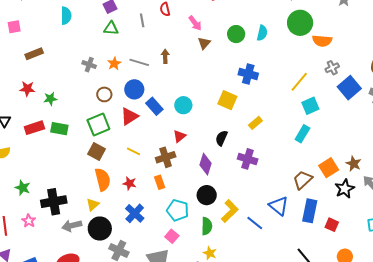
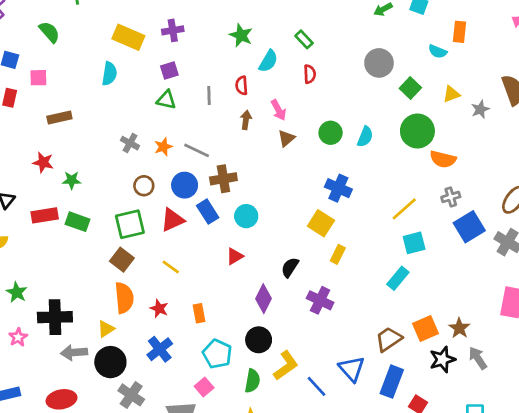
brown arrow: (165, 56) -> (246, 120), moved
yellow square: (227, 100) -> (321, 223), moved
yellow rectangle: (255, 123) -> (338, 254), turned -32
brown cross: (166, 157) -> (223, 179), moved

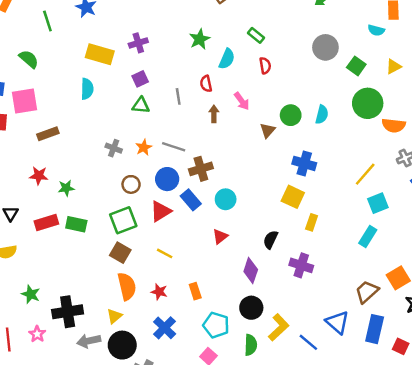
green star: (241, 35) -> (200, 39), turned 30
pink square: (38, 78) -> (24, 101), size x1.6
brown triangle: (286, 138) -> (268, 130), moved

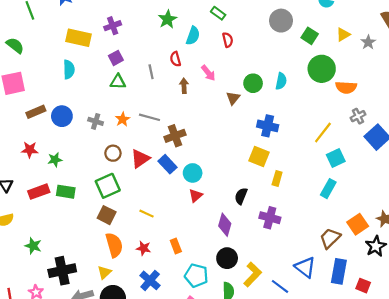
blue circle: (167, 179) -> (62, 116), moved
cyan circle: (226, 199) -> (193, 173), moved
red triangle: (161, 211) -> (140, 159), moved
green star: (31, 294) -> (33, 246), moved

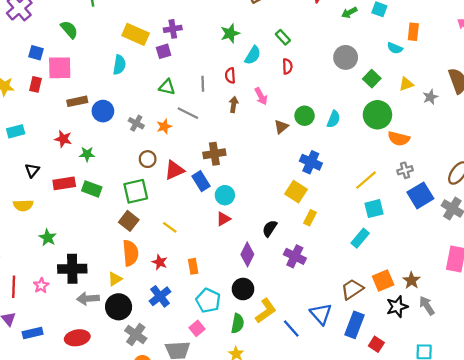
purple square: (116, 58) -> (164, 51), moved
gray line: (149, 117) -> (188, 113), moved

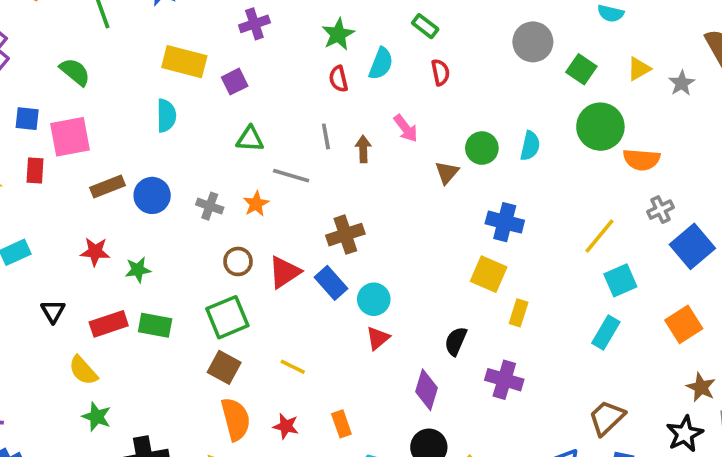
purple cross: (173, 29) -> (254, 24), moved
red semicircle: (230, 76) -> (338, 79), moved
gray line: (203, 84) -> (326, 136), moved
yellow semicircle: (23, 205) -> (83, 370), moved, turned 60
orange square: (383, 280) -> (684, 324), moved

